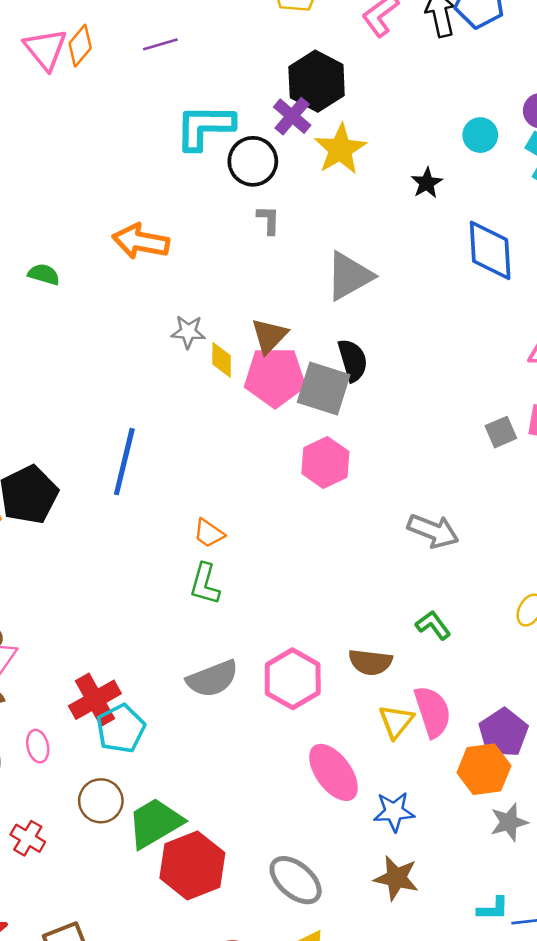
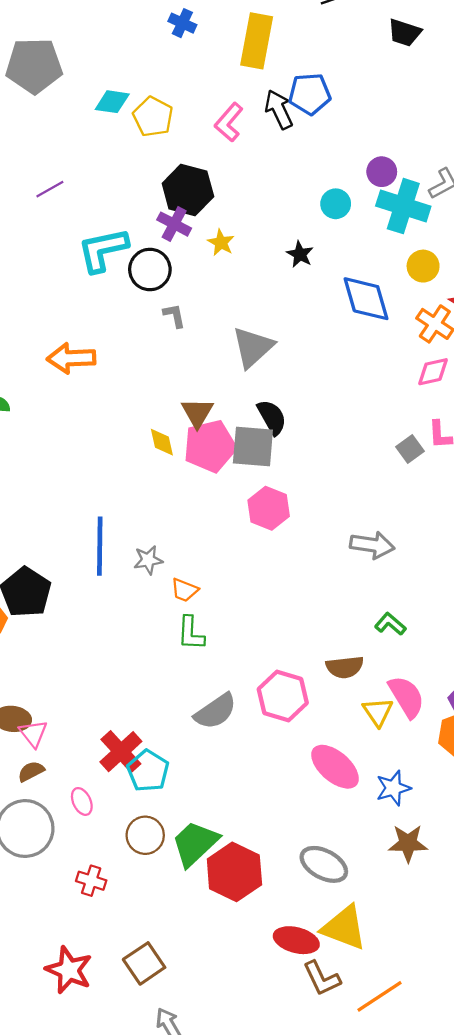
yellow star: (340, 149) -> (221, 243), size x0.6
gray star: (188, 332) -> (148, 560), moved

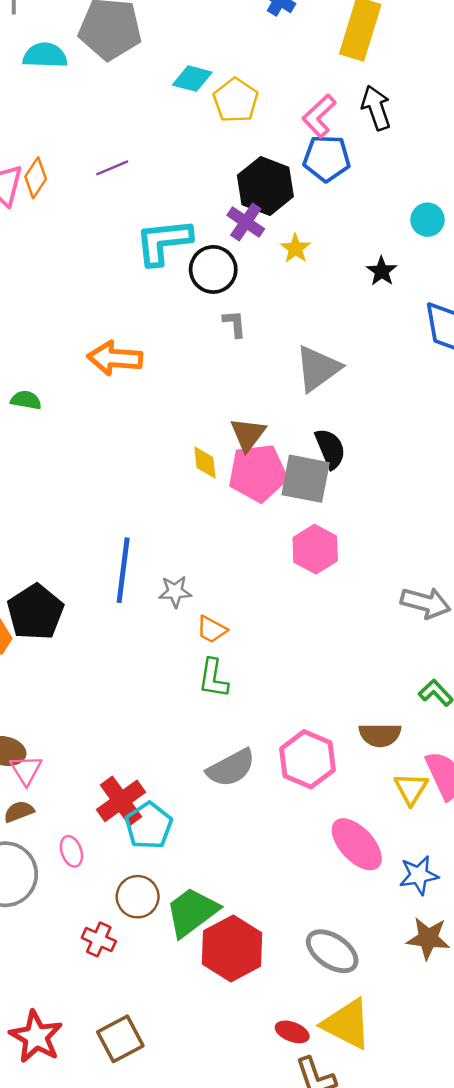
blue pentagon: (310, 94) -> (327, 158), moved
red cross: (91, 881) -> (99, 939), moved
red ellipse: (296, 940) -> (292, 1032), size x0.7

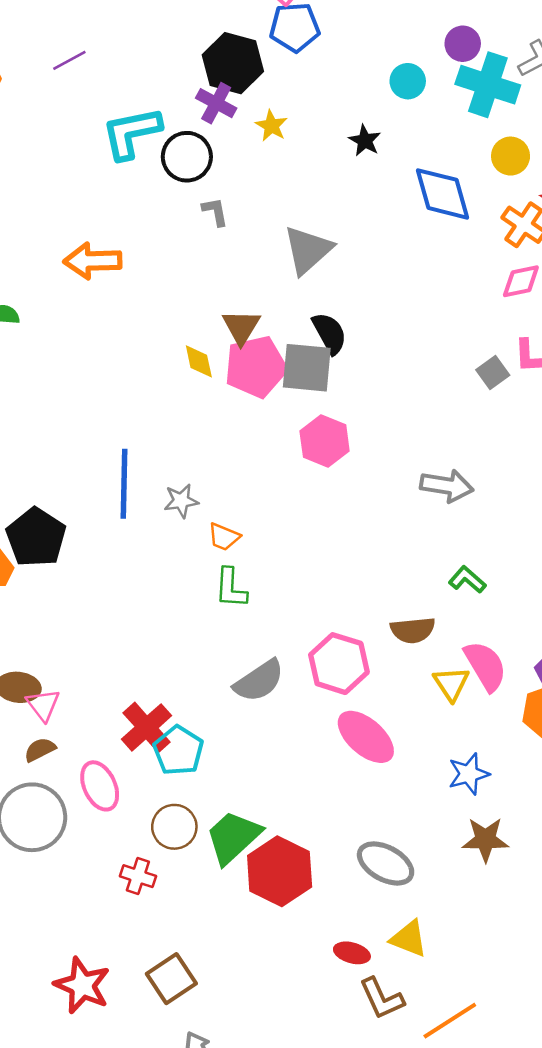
pink ellipse: (357, 844) -> (366, 737), moved
pink ellipse: (71, 851) -> (100, 786), size x1.5
yellow triangle: (347, 1024) -> (409, 939), size x0.7

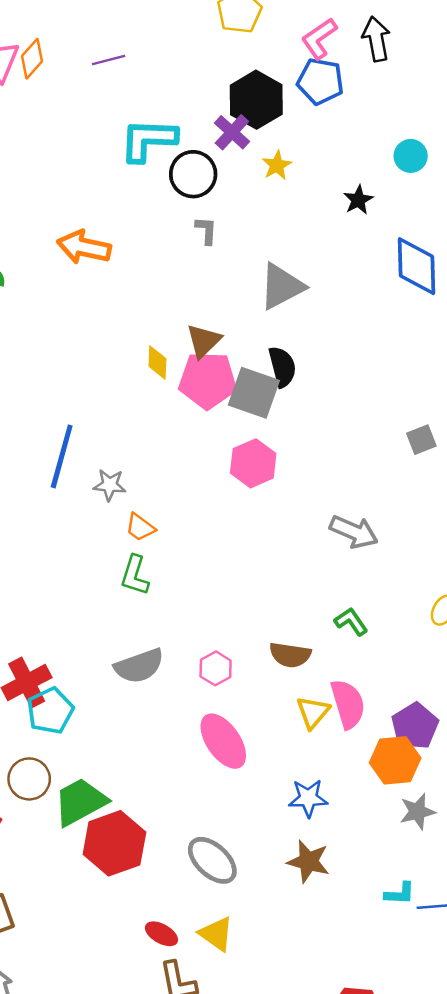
pink hexagon: (339, 664) -> (216, 668), size x0.6

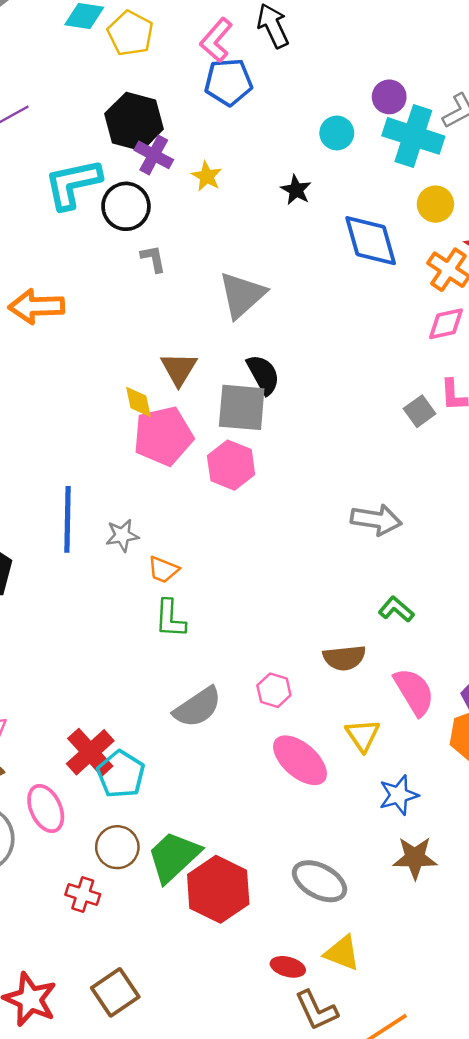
black hexagon: (256, 100) -> (134, 121), moved
pink pentagon: (208, 380) -> (163, 436), moved
pink hexagon: (253, 463) -> (231, 465), moved
yellow triangle: (313, 712) -> (363, 735), moved

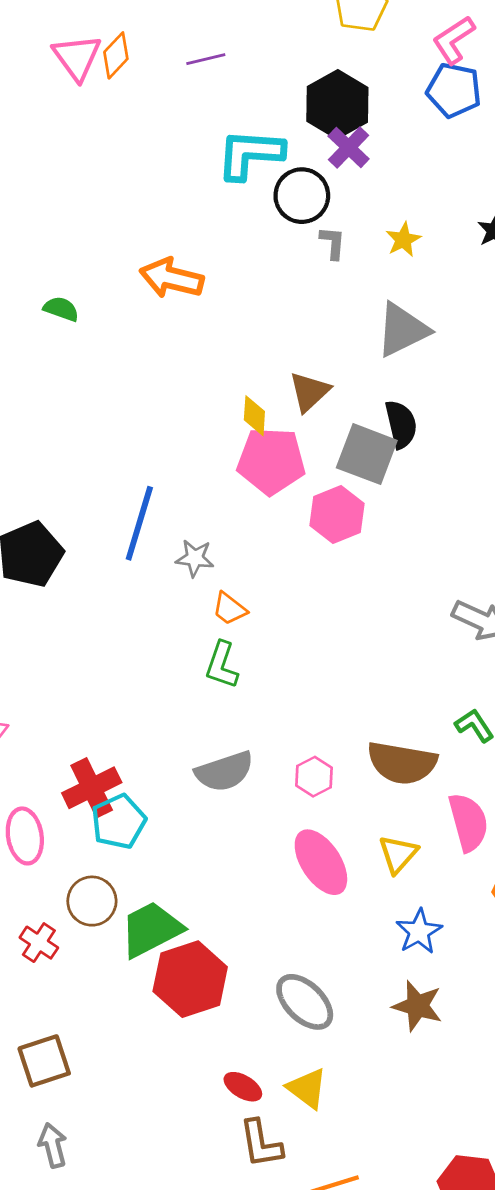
yellow star: (207, 176) -> (403, 240), moved
gray L-shape: (153, 259) -> (333, 243), moved
brown semicircle: (344, 658) -> (402, 763), size x1.4
blue star: (399, 795) -> (419, 932), turned -30

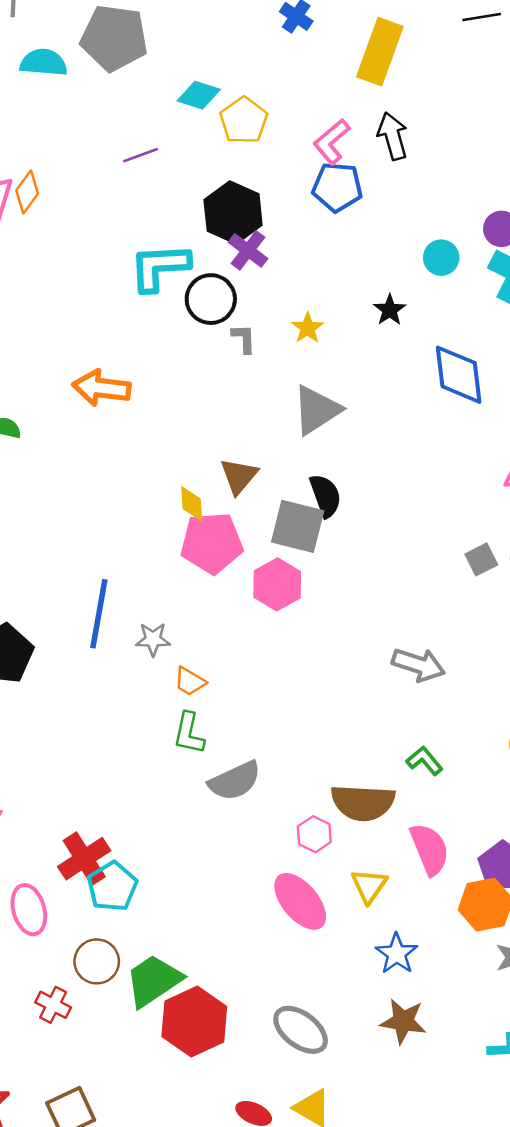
purple line: (206, 59) -> (141, 155), moved
gray semicircle: (224, 772) -> (235, 781), moved
pink hexagon: (314, 777) -> (314, 834), moved

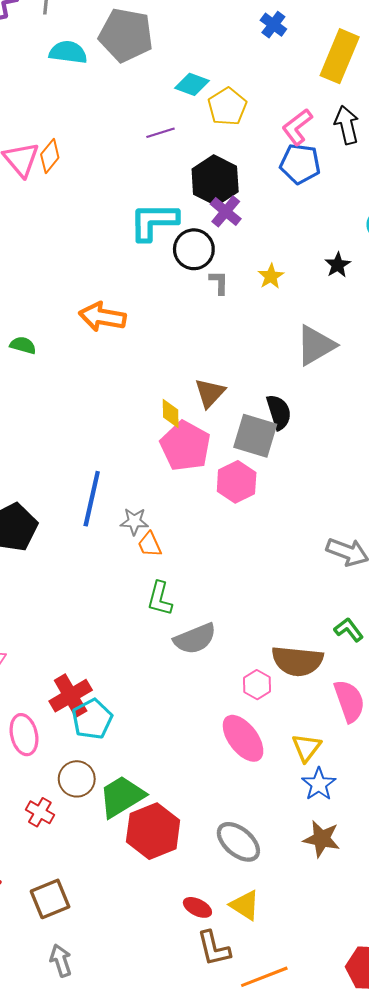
purple line: (141, 155) -> (160, 133), moved
gray triangle: (317, 410) -> (316, 345), moved
pink pentagon: (212, 543) -> (185, 446), turned 30
orange trapezoid: (190, 681) -> (150, 544), moved, turned 32
yellow triangle: (369, 886) -> (306, 748), moved

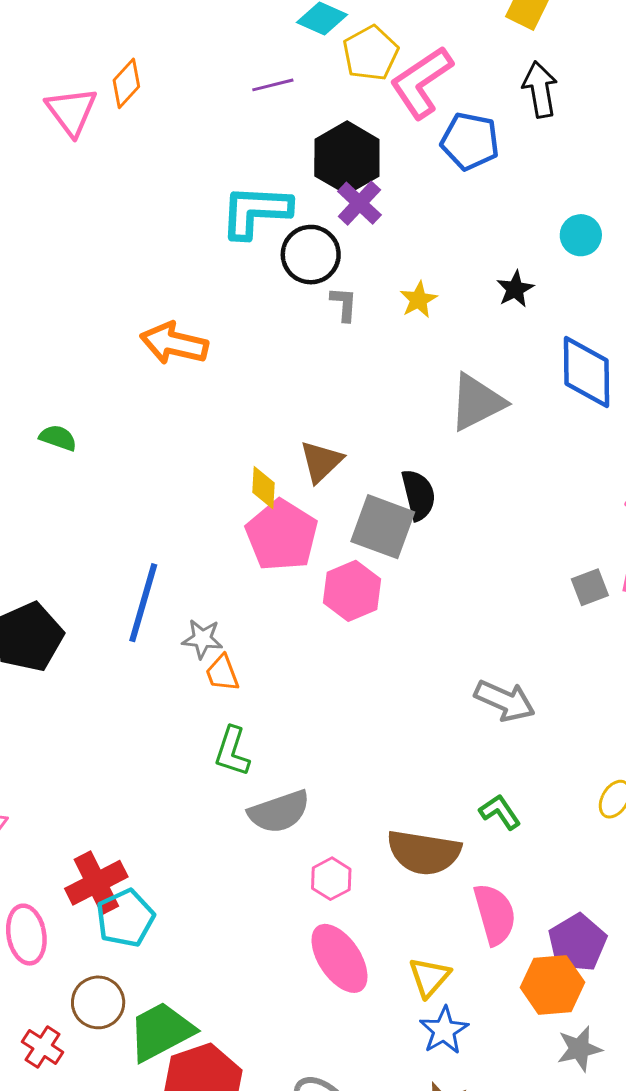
pink L-shape: (297, 127) -> (421, 82), moved, size x1.4
orange diamond: (50, 156) -> (126, 83), moved
green semicircle: (23, 345) -> (58, 438), moved
pink hexagon: (257, 685) -> (331, 879), moved

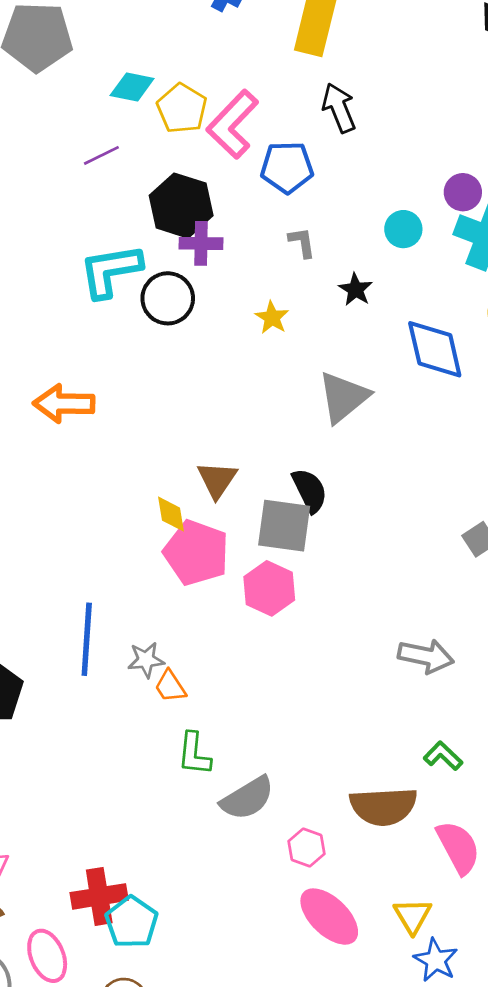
purple cross: (359, 203) -> (201, 243), turned -30
gray L-shape: (344, 304) -> (302, 242), moved
red cross: (96, 883) -> (99, 896), turned 30

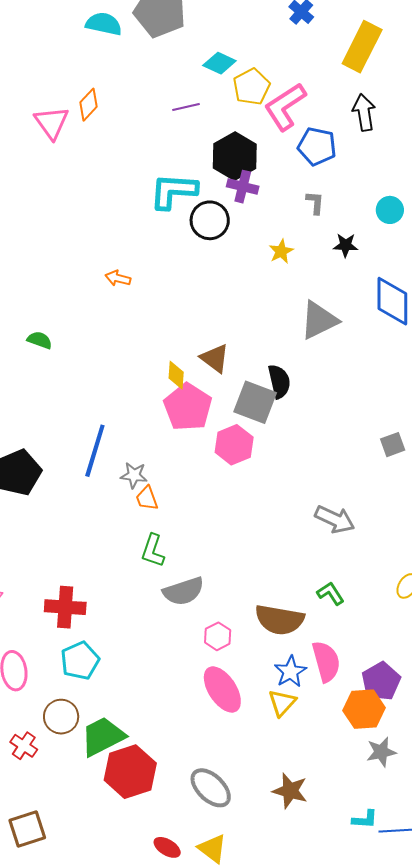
black star: (356, 289) -> (346, 245), turned 30
orange arrow: (64, 404) -> (118, 278), size x0.6
brown triangle: (217, 480) -> (215, 358), turned -40
red cross: (99, 896) -> (65, 607), moved
blue star: (436, 960) -> (290, 672), moved

